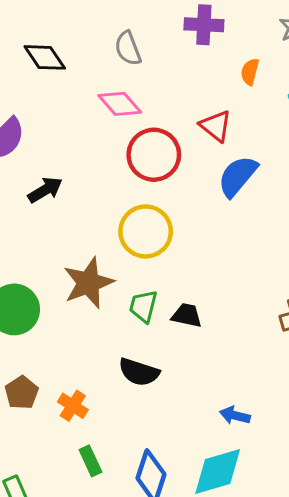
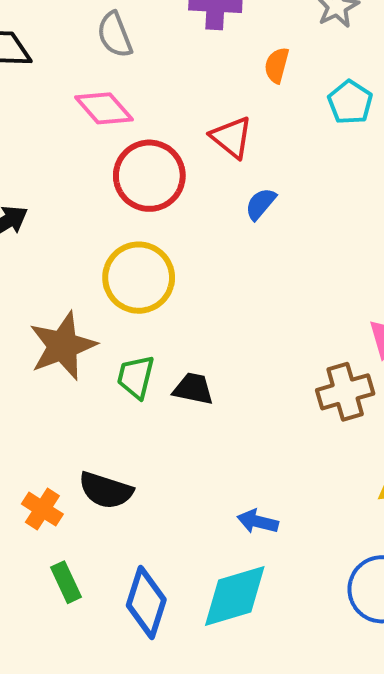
blue semicircle: (238, 176) -> (261, 204), size x0.6
black semicircle: (139, 372) -> (106, 490), moved

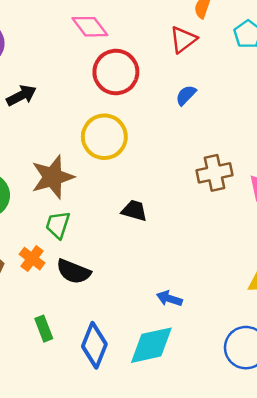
red triangle: (231, 137) -> (183, 39), moved, turned 40
green trapezoid: (136, 377) -> (58, 225), moved
brown cross: (345, 392) -> (214, 173), moved
orange cross: (42, 509) -> (32, 259), moved

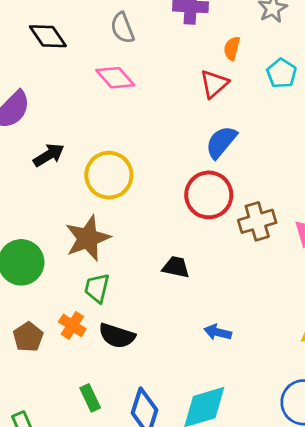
red circle: (116, 72) -> (209, 195), moved
blue semicircle: (186, 95) -> (221, 142), size x1.5
yellow circle: (104, 137) -> (109, 175), moved
blue arrow: (169, 299) -> (218, 332), moved

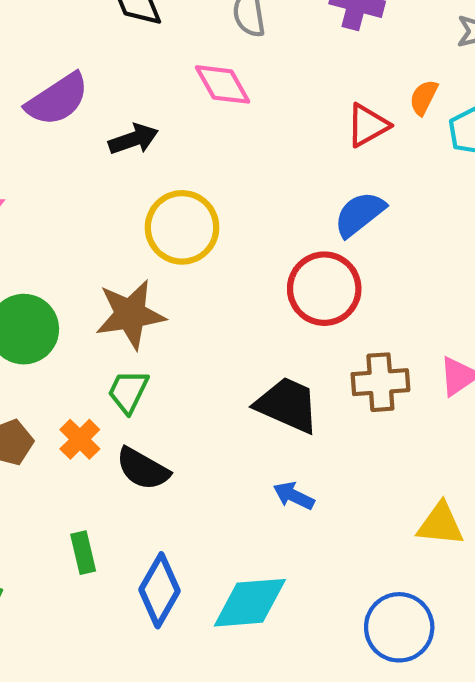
orange semicircle: (232, 48) -> (424, 97), moved
black arrow: (49, 155) -> (133, 139), moved
brown cross: (257, 221) -> (380, 382), moved
black trapezoid: (176, 267) -> (287, 405), moved, size x1.6

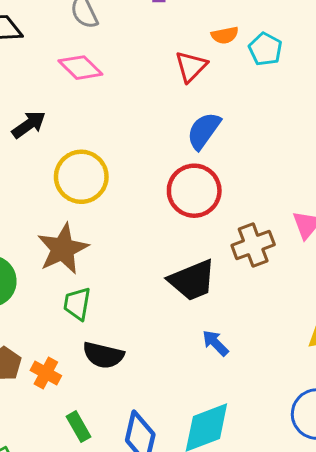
orange semicircle: (424, 97) -> (225, 35), turned -112
black trapezoid: (287, 405) -> (192, 280), turned 150
orange cross: (80, 439) -> (46, 373), moved
blue arrow: (294, 496) -> (215, 343), turned 36

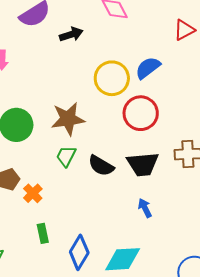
blue semicircle: (204, 131) -> (148, 68), moved
yellow circle: (81, 177) -> (112, 78), moved
red circle: (194, 191) -> (141, 113), moved
black semicircle: (103, 355) -> (101, 166), moved

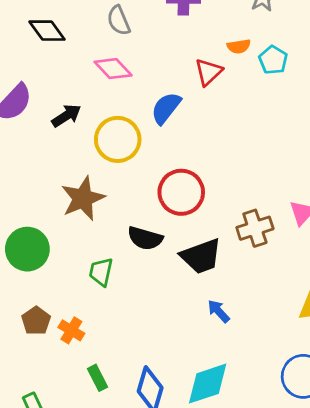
blue semicircle: (148, 68) -> (166, 108), moved
yellow circle: (112, 78) -> (118, 139), moved
brown star: (68, 119) -> (83, 198), moved
black semicircle: (101, 166) -> (145, 238), moved

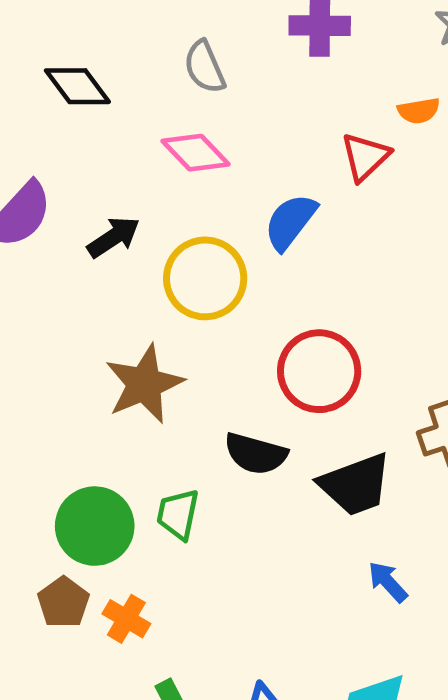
green circle: (27, 249) -> (95, 526), moved

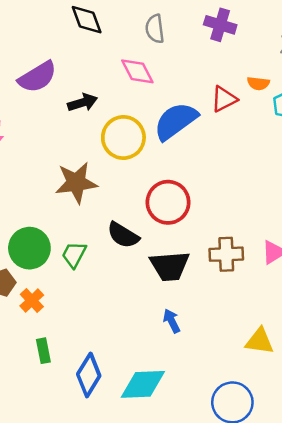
blue semicircle: (290, 222) -> (176, 121), size x1.4

